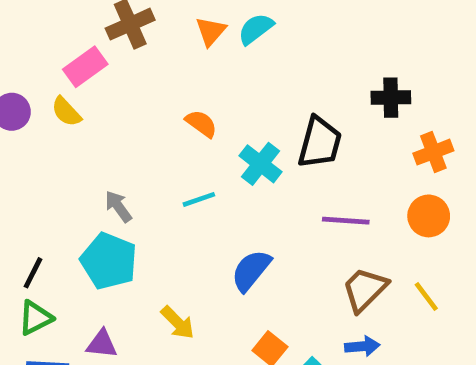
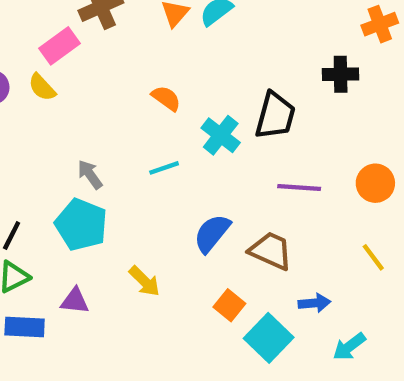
orange cross: (433, 152) -> (380, 24), moved
brown trapezoid: (365, 289) -> (271, 251), moved, turned 69

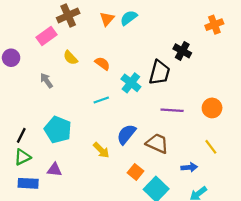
black cross: (341, 74) -> (182, 51), moved, turned 30
yellow semicircle: (42, 87) -> (70, 58), moved
gray arrow: (90, 174) -> (46, 81), moved
yellow arrow: (144, 281) -> (101, 150), moved
blue arrow: (314, 303) -> (189, 167), moved

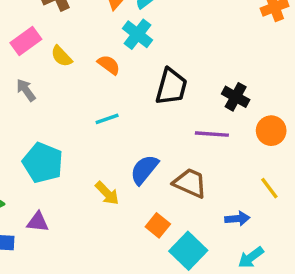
pink rectangle: (46, 36) -> (26, 41), moved
black cross: (182, 51) -> (236, 97), moved
black trapezoid: (159, 73) -> (171, 87), moved
cyan cross: (131, 83) -> (138, 34), moved

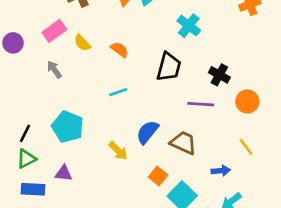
cyan cross: (138, 34) -> (189, 26), moved

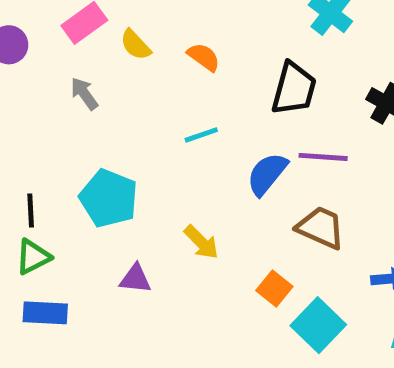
purple line: (201, 104) -> (323, 157), moved
blue semicircle: (147, 132) -> (267, 174), moved
black line: (25, 133) -> (31, 211), turned -30
purple triangle: (64, 173) -> (135, 279), moved

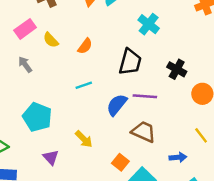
orange semicircle: (204, 57) -> (85, 46), turned 91
purple triangle: (135, 279) -> (51, 157), turned 42

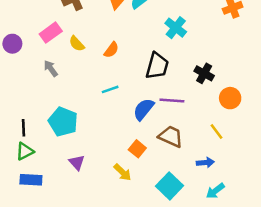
yellow line: (201, 135) -> (217, 132), moved
yellow arrow: (84, 139) -> (122, 172), moved
orange square: (120, 162) -> (137, 149), moved

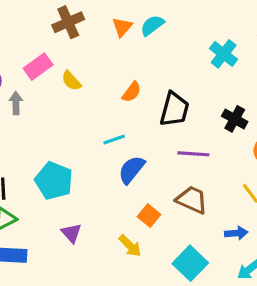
cyan cross: (176, 28) -> (224, 54), moved
orange semicircle: (111, 50) -> (132, 92), moved
gray arrow: (51, 68) -> (16, 103), moved, turned 35
blue semicircle: (144, 109) -> (132, 170), moved

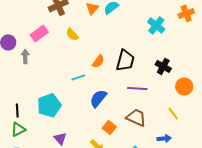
yellow semicircle: (71, 81) -> (72, 34), moved
orange semicircle: (132, 92) -> (98, 61), moved
cyan line: (114, 140) -> (78, 77), moved
cyan pentagon: (54, 181) -> (49, 105), turned 30

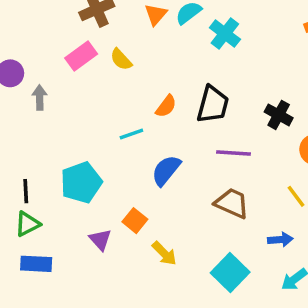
cyan cross: (156, 25) -> (225, 34), moved
pink rectangle: (39, 33) -> (81, 56), moved
orange square: (109, 127) -> (135, 221), moved

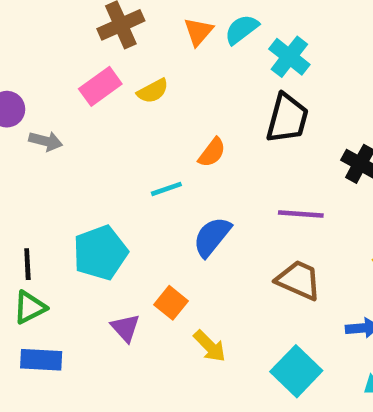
yellow semicircle: (121, 59) -> (153, 91), turned -75
gray arrow: (40, 98) -> (46, 141), turned 105
black trapezoid: (213, 105) -> (287, 118), moved

